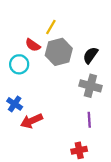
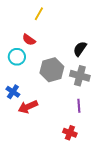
yellow line: (51, 27) -> (39, 14), moved
gray hexagon: (59, 52) -> (52, 70), moved
red cross: (79, 150) -> (70, 133), turned 32

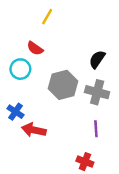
red arrow: (28, 107) -> (34, 130), turned 36

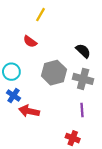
black semicircle: (97, 59) -> (83, 51), turned 98
cyan circle: (20, 69) -> (11, 72), moved

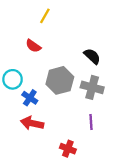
blue cross: (13, 96) -> (30, 98), moved
red cross: (73, 138) -> (68, 149), moved

